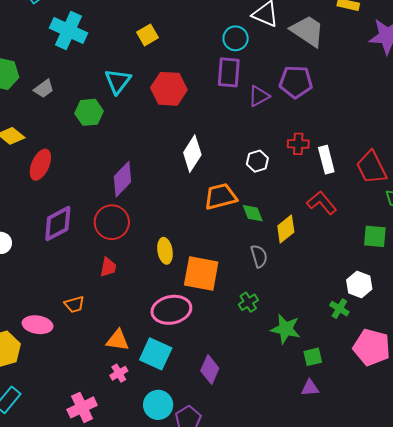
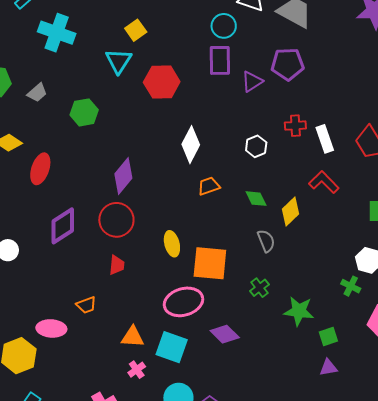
cyan triangle: (118, 81) -> (119, 61), moved
orange trapezoid: (221, 196) -> (209, 186), moved, size x0.7
purple diamond: (210, 370) -> (225, 334), moved, turned -64

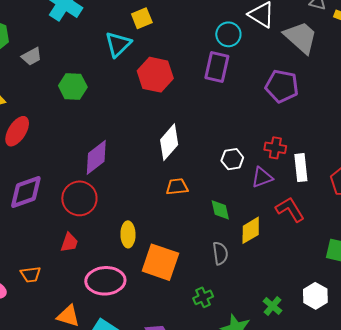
purple triangle: (252, 81) -> (262, 177), moved
green cross: (351, 286) -> (273, 306), moved
pink ellipse: (183, 302) -> (105, 281), moved

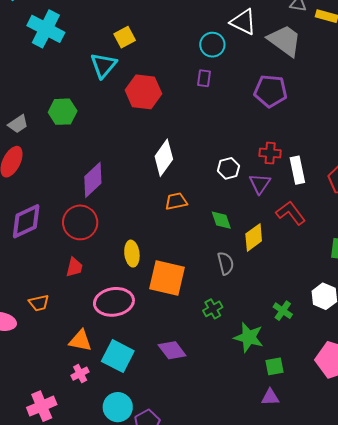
gray trapezoid: (32, 56) -> (18, 124), moved
purple rectangle: (217, 67) -> (204, 78), size x0.6
purple triangle: (262, 177) -> (260, 184), turned -30

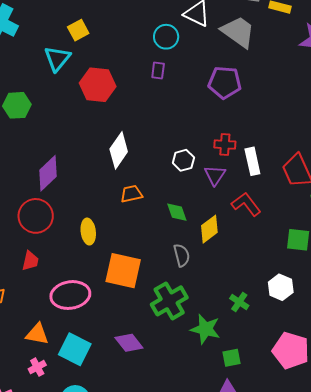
yellow ellipse: (132, 254) -> (88, 232), moved
green cross: (213, 309) -> (169, 301), size x1.8

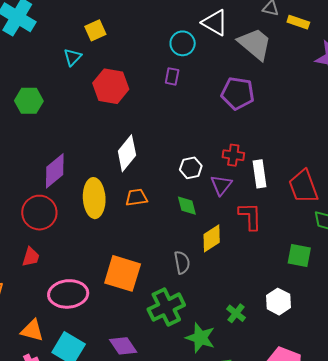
cyan triangle: (57, 59) -> (73, 57), size x0.7
red L-shape: (246, 204) -> (250, 216), turned 32
green diamond: (177, 212) -> (187, 206), moved
yellow ellipse: (88, 232) -> (94, 198), moved, size x1.5

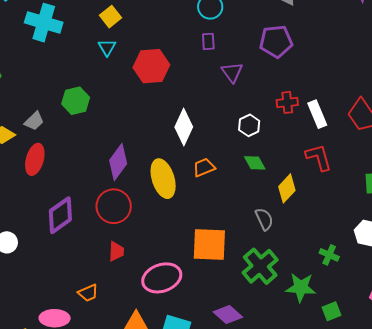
yellow square: (95, 30) -> (111, 17), moved
purple triangle: (221, 185) -> (232, 72), moved

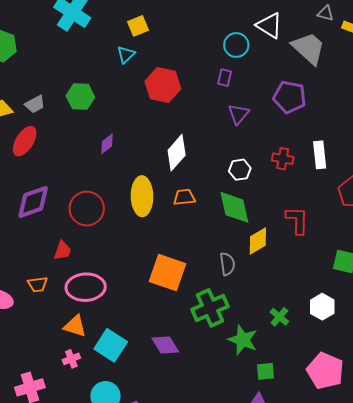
white rectangle: (317, 114) -> (320, 155), moved
purple diamond: (118, 162) -> (107, 144), moved, size x0.6
green diamond: (255, 163) -> (234, 207), size x1.6
red trapezoid: (116, 251) -> (63, 251), moved
pink ellipse: (162, 278) -> (86, 287), moved

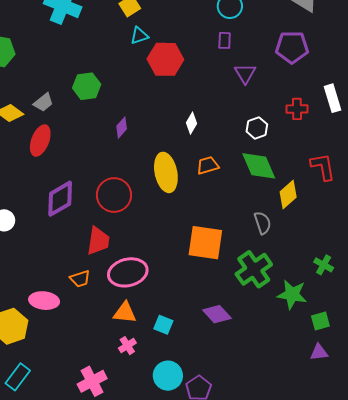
cyan triangle: (126, 55) -> (139, 36), moved, turned 36
white diamond: (177, 153) -> (192, 123), size x0.6
red trapezoid: (63, 251) -> (98, 241), size x1.4
cyan square: (111, 345) -> (163, 325), size x0.6

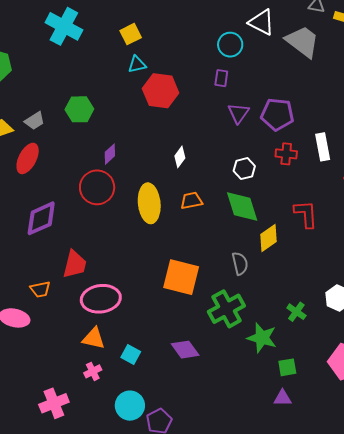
purple pentagon: (292, 47) -> (277, 114), moved
red circle: (114, 195) -> (97, 187), moved
orange trapezoid: (80, 279) -> (40, 289), moved

